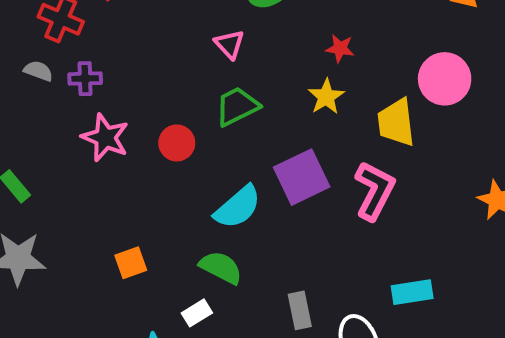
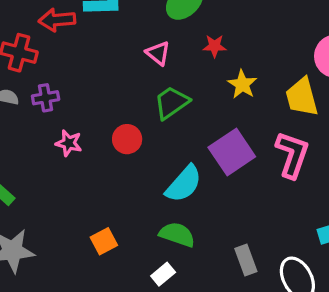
red star: (340, 48) -> (215, 46), moved
pink star: (105, 138) -> (69, 143), size x0.7

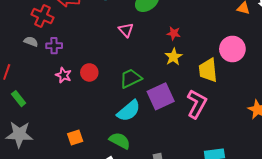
red star: (215, 46) -> (174, 33), moved
green trapezoid: (171, 103) -> (131, 78), moved
red circle: (127, 139) -> (89, 72), moved

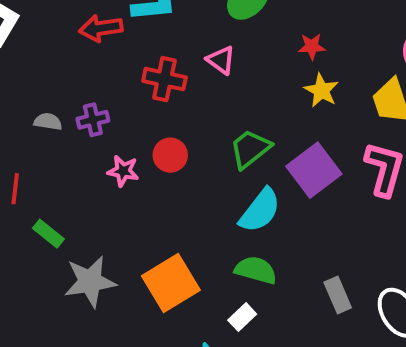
red cross: (43, 16) -> (164, 79), moved
gray star: (19, 134) -> (90, 281), moved
orange square: (75, 138) -> (171, 283), size x1.8

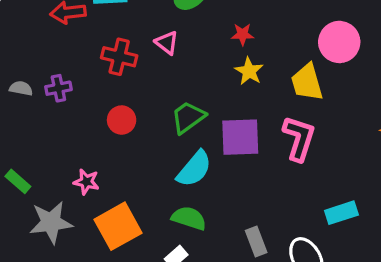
purple square: (314, 170) -> (240, 137), turned 33
pink star: (123, 171) -> (86, 182), moved

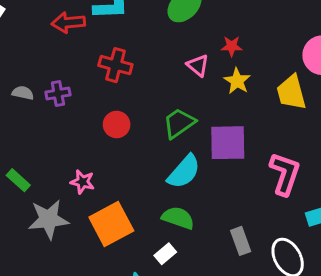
pink triangle: (167, 43) -> (198, 65), moved
pink L-shape: (299, 138) -> (285, 174), moved

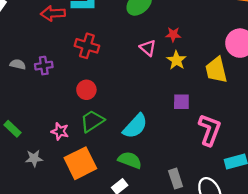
green trapezoid: (179, 123) -> (92, 121), moved
purple square: (228, 143) -> (181, 102), moved, size x0.6
gray star: (48, 219) -> (34, 158), size x0.6

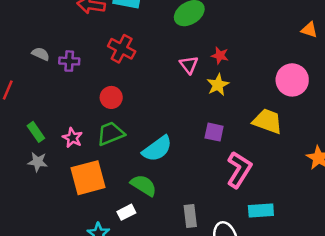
yellow trapezoid: (216, 70) -> (267, 121), moved, turned 112
green rectangle: (13, 129) -> (36, 132), moved

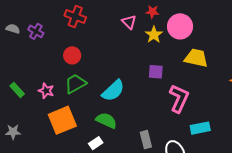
purple cross: (69, 61) -> (36, 31), turned 35
pink circle: (292, 80) -> (180, 26), moved
gray star: (38, 162) -> (13, 132), moved

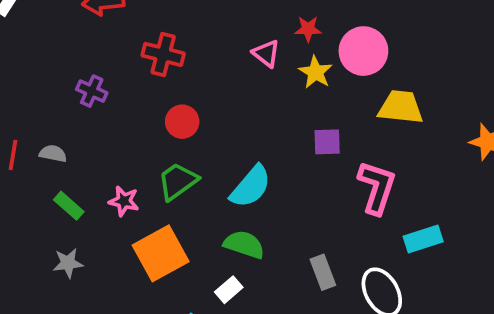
gray semicircle: (13, 29) -> (53, 154), moved
red circle: (72, 55) -> (182, 122), moved
gray star: (13, 132) -> (68, 263), moved

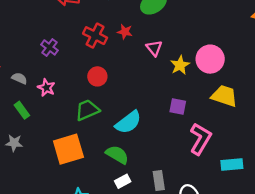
red star: (308, 29) -> (125, 32), moved
pink star: (124, 201) -> (46, 88), moved
cyan rectangle: (423, 239) -> (232, 164), moved
white rectangle: (229, 290) -> (123, 181), moved

